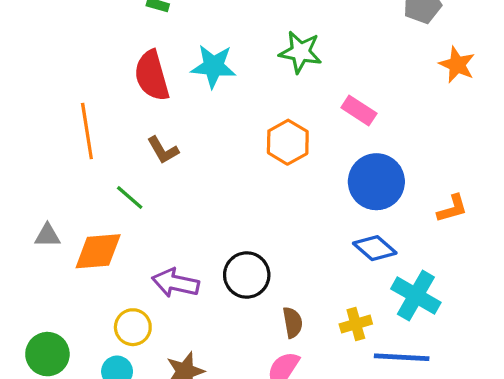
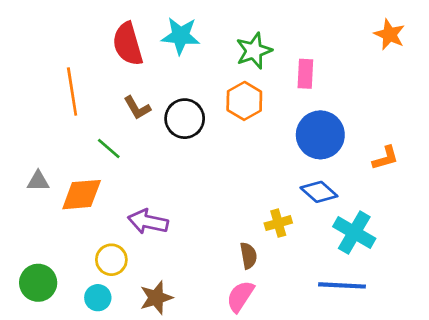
green star: (300, 52) -> (254, 51), moved, turned -30
pink rectangle: (359, 111) -> (305, 74), turned 60
black circle: (247, 275) -> (185, 119), moved
yellow cross: (356, 324) -> (278, 223), moved

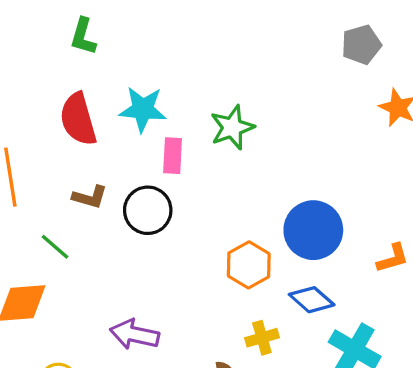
pink rectangle: (305, 74) -> (173, 156), moved
orange hexagon: (244, 101) -> (249, 265), moved
brown L-shape: (137, 108) -> (90, 197), turned -44
purple arrow: (148, 222) -> (134, 334), moved

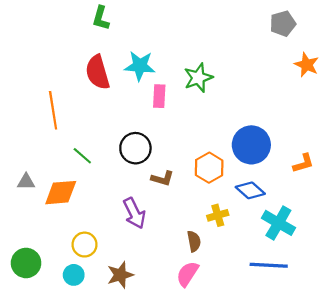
brown L-shape: (90, 197) -> (163, 178), moved
black circle: (148, 210) -> (135, 148), moved
purple arrow: (134, 334) -> (134, 213), turned -128

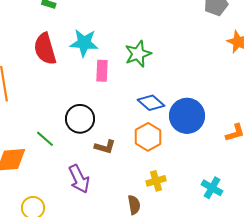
green line: (82, 156) -> (45, 139), moved
blue diamond: (250, 190) -> (151, 103), moved
cyan cross: (278, 223) -> (212, 188), size x0.7

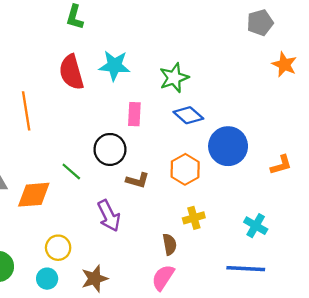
pink rectangle: (102, 71) -> (134, 114), moved
blue diamond: (151, 103) -> (188, 115), moved

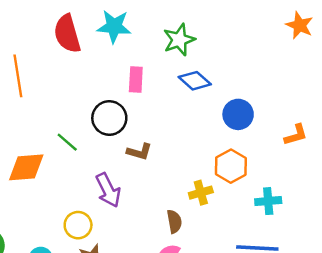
blue circle: (228, 146) -> (238, 114), size x0.7
orange hexagon: (185, 169) -> (231, 166), moved
cyan cross: (256, 226) -> (268, 201), turned -35
yellow circle: (58, 248) -> (78, 225), moved

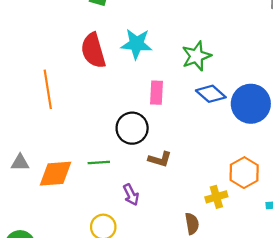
blue circle: (238, 114) -> (251, 104), moved, size x1.4
green line: (67, 142) -> (99, 163), moved, turned -45
purple arrow: (108, 190) -> (131, 195), size x0.7

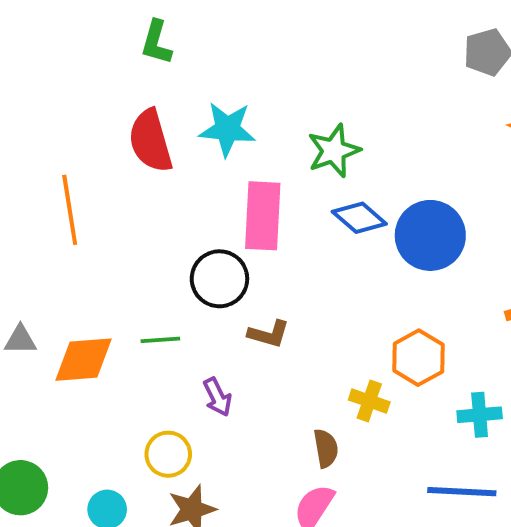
pink rectangle: (156, 93) -> (263, 216), size x1.6
yellow cross: (216, 197) -> (369, 401), turned 35

